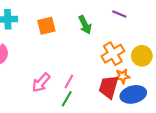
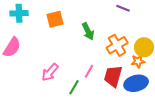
green arrow: (85, 25) -> (88, 31), moved
orange star: (123, 76) -> (138, 61), moved
pink line: (69, 82) -> (89, 71), moved

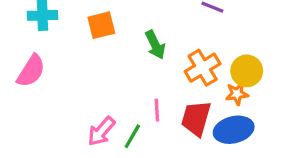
pink line: (89, 71) -> (157, 110), turned -32
pink arrow: (50, 72) -> (101, 131), moved

